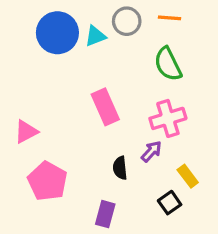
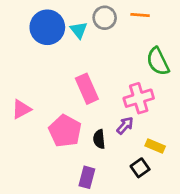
cyan triangle: (95, 36) -> (79, 30), turned -48
green semicircle: (168, 64) -> (158, 61), moved
yellow rectangle: (188, 176) -> (155, 146), turned -30
pink pentagon: (48, 181) -> (65, 131), moved

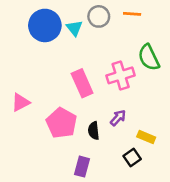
pink cross: (139, 98) -> (121, 75), moved

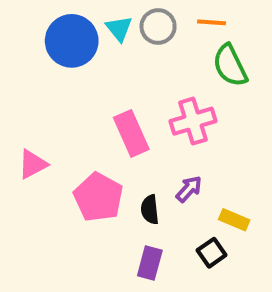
cyan triangle: (74, 28) -> (119, 29), moved
green semicircle: (149, 58) -> (230, 66), moved
purple rectangle: (82, 167) -> (150, 263), moved

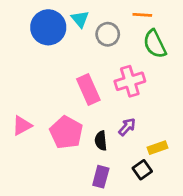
gray circle: (158, 26) -> (108, 34), moved
pink triangle: (33, 164) -> (22, 125), moved
yellow rectangle: (234, 220) -> (157, 148), turned -42

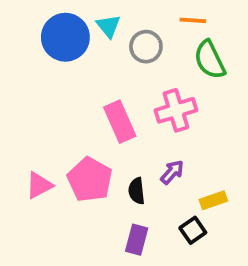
pink triangle: (22, 125) -> (39, 185), moved

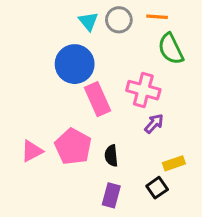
blue circle: (65, 37) -> (75, 64), moved
gray circle: (146, 47) -> (119, 20), moved
pink cross: (176, 110) -> (143, 90), turned 32
purple arrow: (172, 172) -> (154, 124), moved

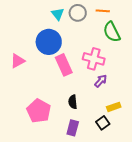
pink pentagon: (73, 146) -> (39, 111), moved
pink triangle: (32, 151) -> (18, 61), moved

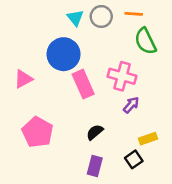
black semicircle: (73, 102) -> (95, 132), turned 56
pink pentagon: (39, 111) -> (38, 132), moved

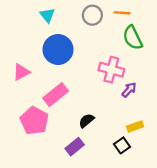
cyan triangle: (75, 18) -> (47, 15), moved
pink rectangle: (83, 84) -> (56, 95), moved, turned 75
purple arrow: (131, 105) -> (129, 90), moved
purple rectangle: (95, 166) -> (75, 147), moved, turned 36

